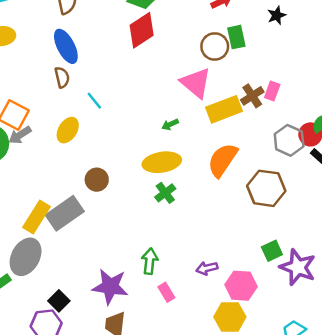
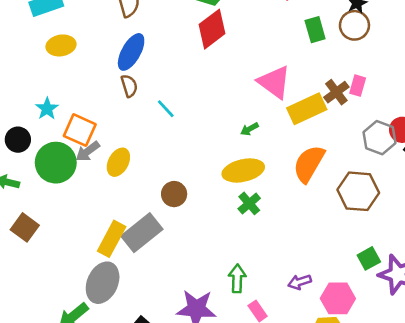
blue ellipse: (66, 46) -> (131, 52), turned 60
brown circle: (215, 46) -> (354, 25), moved
yellow ellipse: (68, 130) -> (118, 162), moved

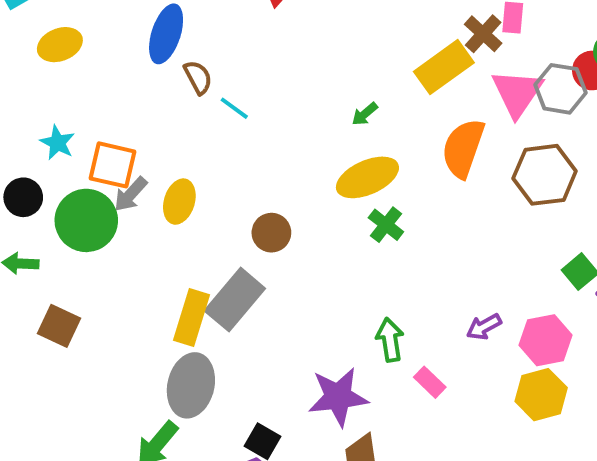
pink triangle: (274, 82) -> (517, 93), moved, turned 39
brown semicircle: (129, 86) -> (198, 77), moved

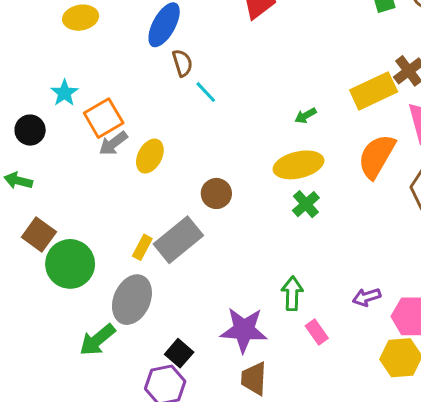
orange square: (112, 165) -> (104, 118), turned 36
green circle: (86, 220) -> (70, 264), moved
yellow rectangle: (191, 318) -> (142, 247), size x0.6

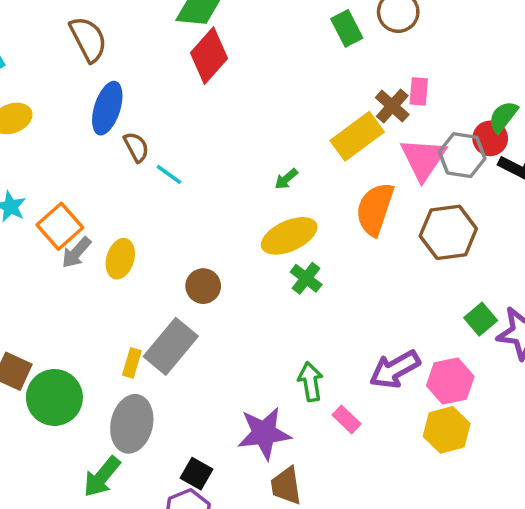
purple arrow: (367, 297) -> (395, 369), size x1.6

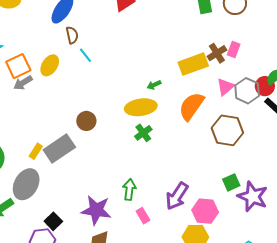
pink triangle: (423, 159) -> (225, 87), size x0.7
green arrow: (286, 179) -> (154, 85), moved
yellow ellipse: (120, 259) -> (50, 65), moved
purple arrow: (395, 369) -> (177, 196), turned -44

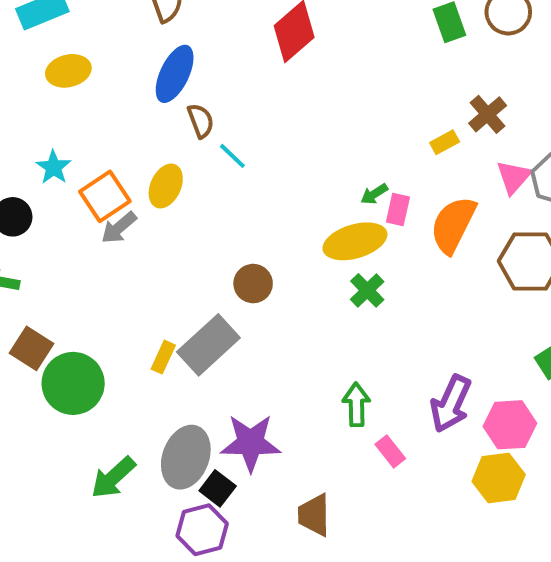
pink rectangle: (234, 49) -> (398, 210), moved
yellow rectangle: (193, 64) -> (445, 142), size x0.5
gray ellipse: (26, 184) -> (186, 457), moved
purple star: (96, 210) -> (251, 443), moved

